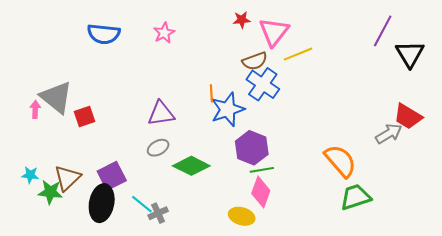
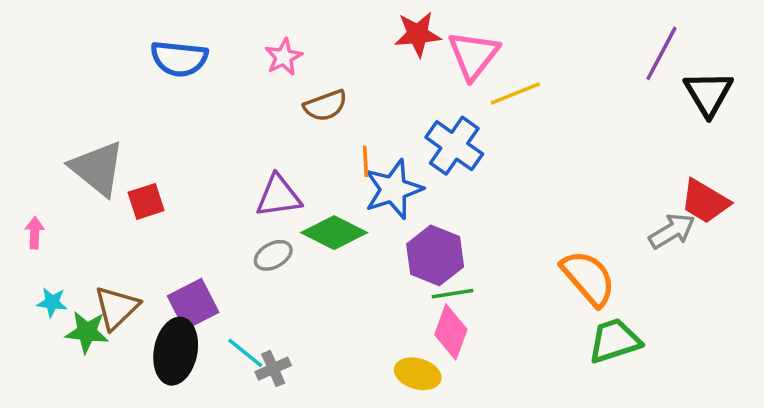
red star: (242, 20) -> (418, 34), size x1.5
brown semicircle: (255, 61) -> (325, 106), moved
pink arrow: (35, 109) -> (35, 233), moved
green diamond: (191, 166) -> (334, 233), moved

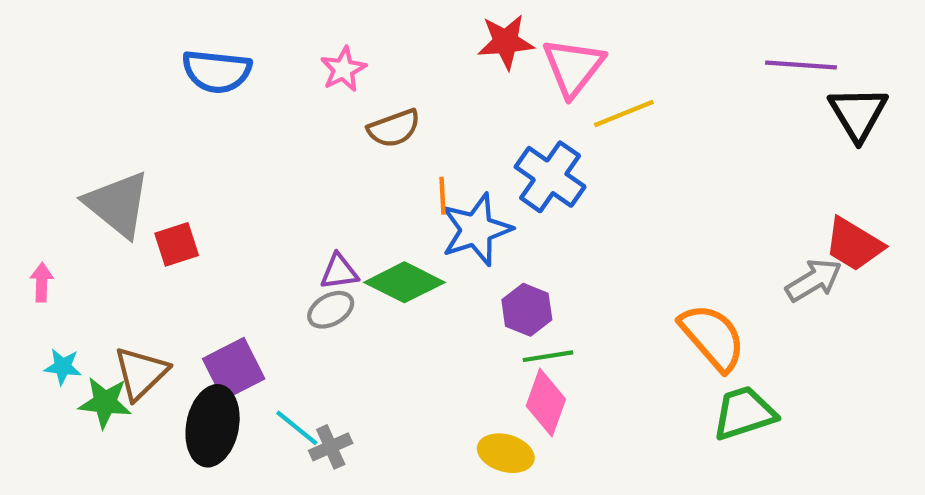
purple line: (661, 53) -> (801, 65), turned 66
purple triangle: (278, 196) -> (339, 272), moved, size x0.7
purple hexagon: (435, 255) -> (527, 310), size x0.7

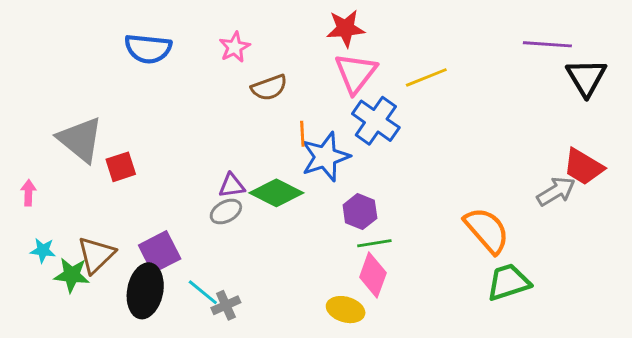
pink triangle: (573, 67) -> (356, 73), moved

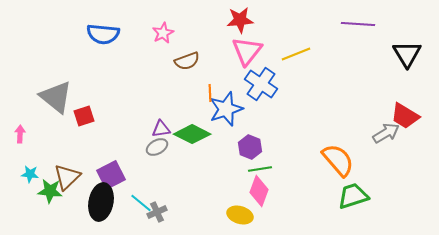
purple line: (547, 44) -> (358, 24), moved

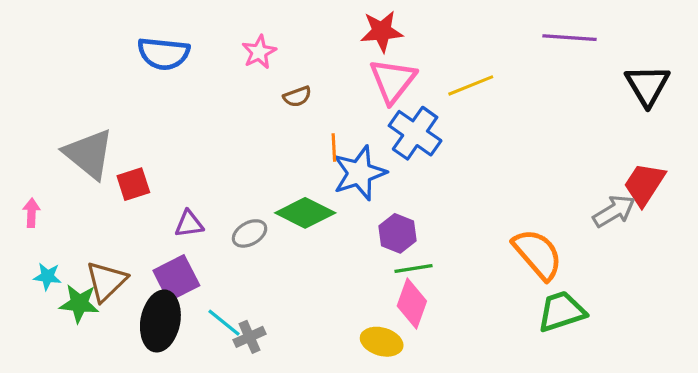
brown semicircle: (187, 61) -> (297, 97), size x0.7
red trapezoid: (405, 116) -> (644, 184), turned 92
purple triangle: (161, 129) -> (189, 224), moved

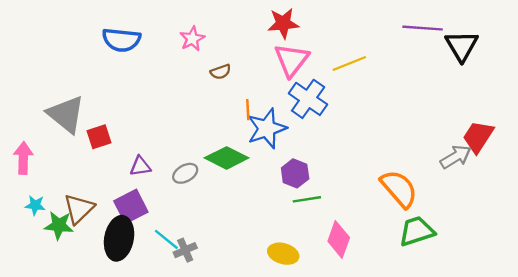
black triangle: (647, 85) -> (462, 46), moved
pink arrow: (31, 213) -> (23, 158), size x1.5
pink diamond: (412, 303) -> (339, 239), moved

